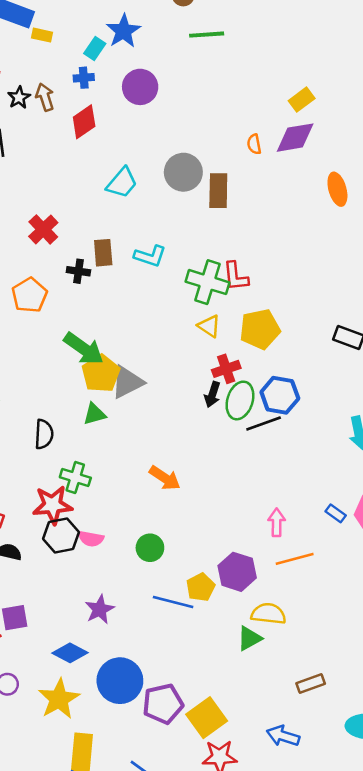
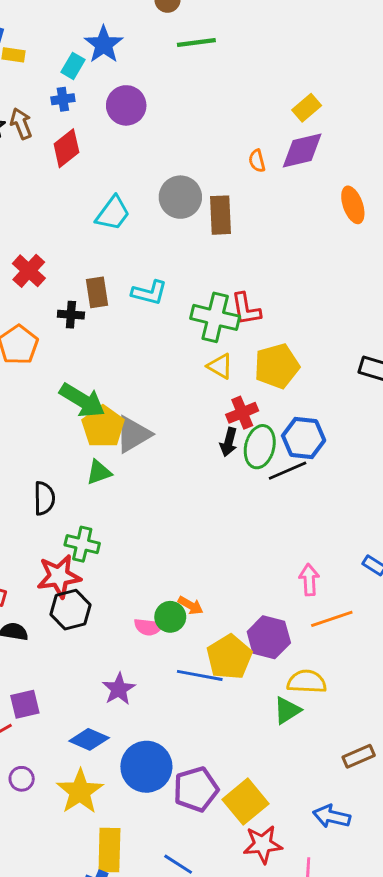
orange arrow: (165, 478) -> (191, 605), moved, size x0.7
pink semicircle: (91, 539) -> (148, 627), moved
yellow pentagon: (201, 587) -> (229, 657), size x1.4

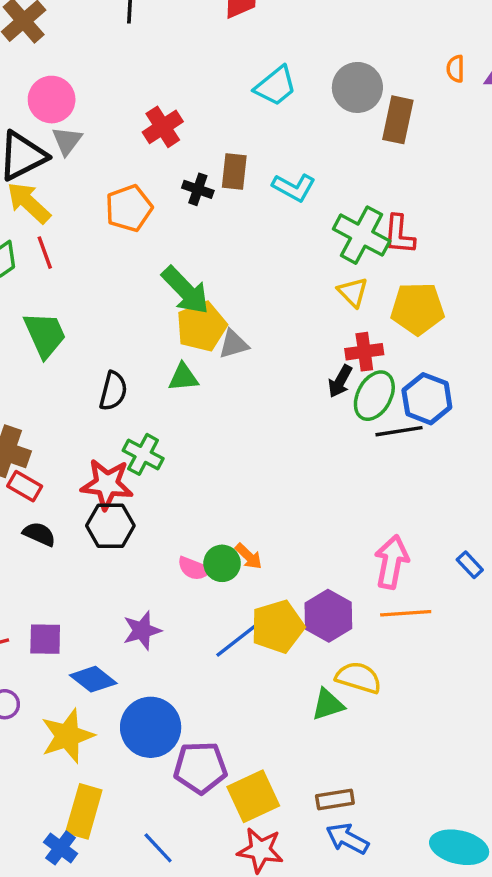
gray triangle: (133, 434) -> (234, 344), size x0.7
pink arrow: (309, 580) -> (392, 562), size x1.4
blue line: (200, 675) -> (238, 639), turned -63
purple square: (25, 704) -> (45, 639), moved
brown rectangle: (359, 756) -> (335, 800), moved

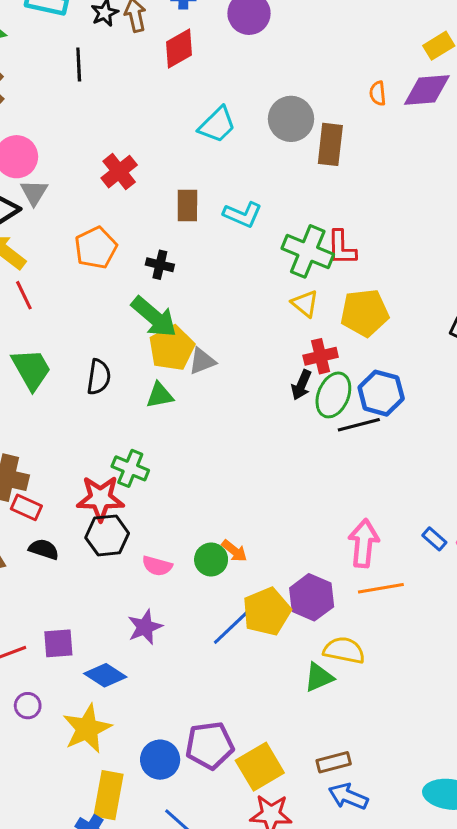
black cross: (198, 189) -> (160, 265), moved
black semicircle: (113, 391) -> (99, 377), moved
pink semicircle: (194, 568) -> (157, 566), moved
blue circle: (151, 727) -> (160, 760), moved, size x0.7

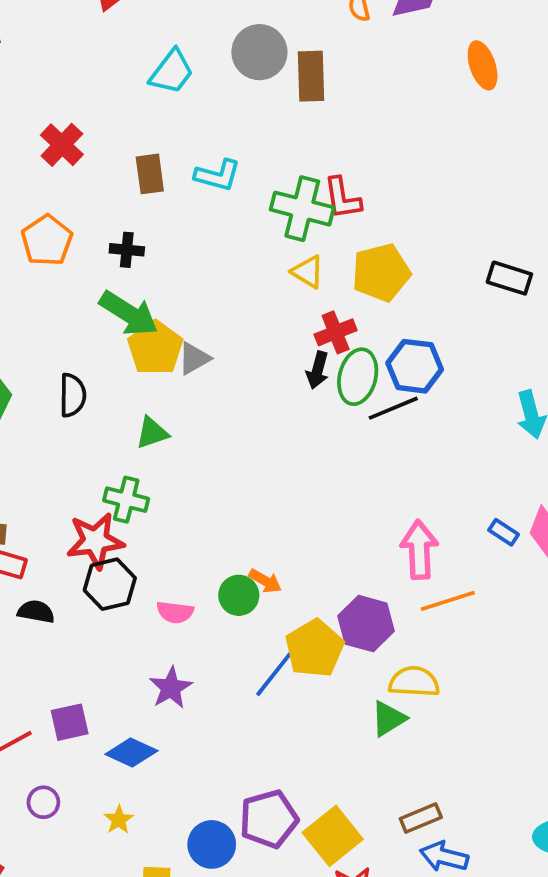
green triangle: (160, 395) -> (152, 433), moved
yellow star: (87, 729) -> (119, 820), size x0.5

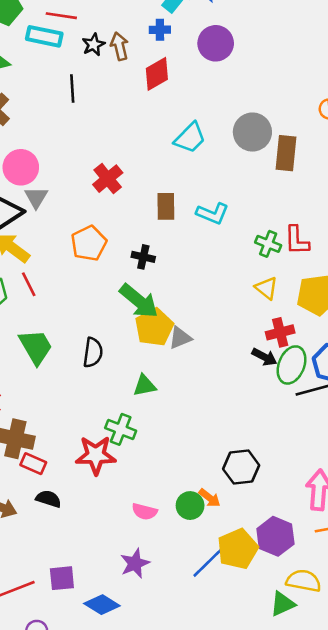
green cross: (302, 209) -> (268, 244), size x0.6
black arrow: (317, 370) -> (264, 357), turned -85
black hexagon: (110, 584) -> (241, 467), moved

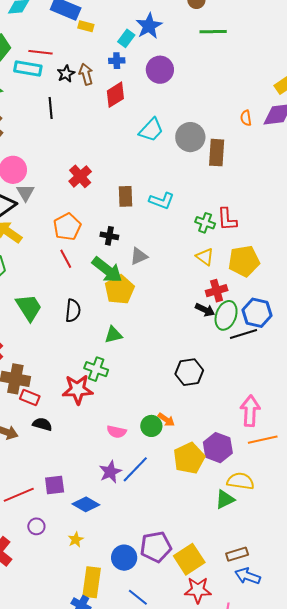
cyan trapezoid: (190, 138) -> (151, 130), moved
red line: (29, 284) -> (66, 259), moved
gray triangle: (180, 338) -> (139, 256), moved
black hexagon: (241, 467) -> (189, 372), moved
blue line: (209, 562) -> (135, 469), moved

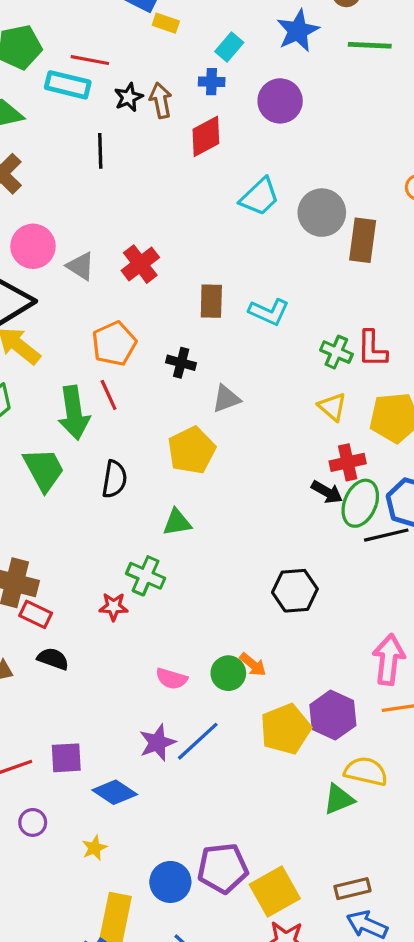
blue star: (149, 26) -> (298, 31), moved
gray triangle: (25, 193) -> (81, 266), moved, turned -30
green arrow: (107, 270) -> (74, 413), moved, turned 40
red star: (78, 389) -> (113, 607), size x0.6

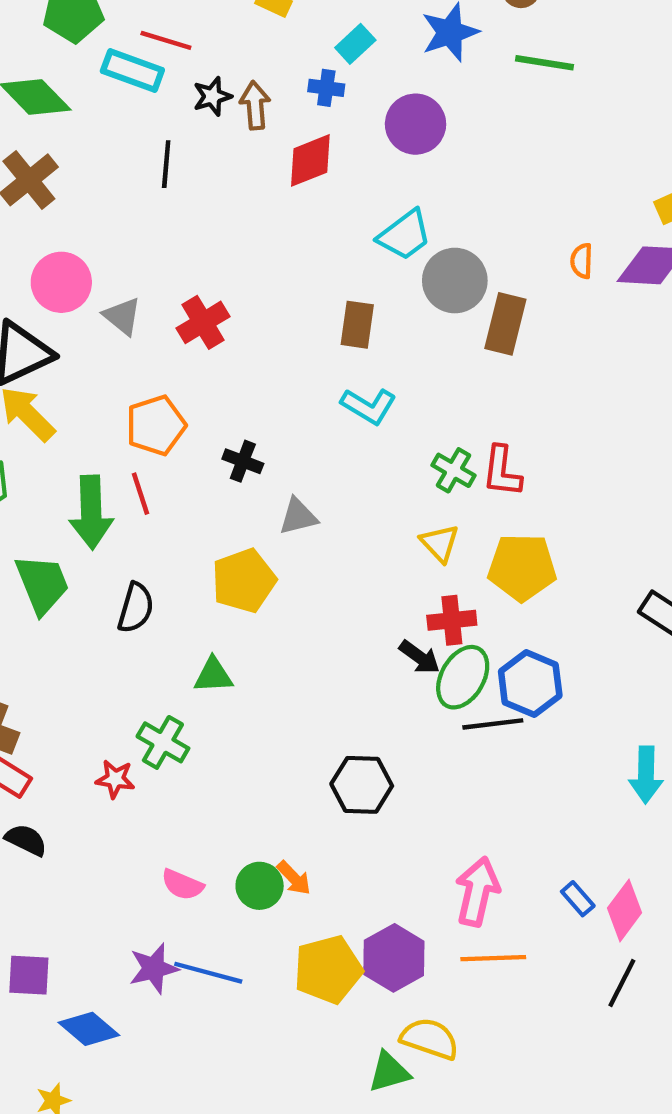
cyan trapezoid: (260, 197) -> (405, 235), moved
brown rectangle: (211, 301) -> (357, 325), moved
blue line: (198, 741) -> (208, 973), turned 51

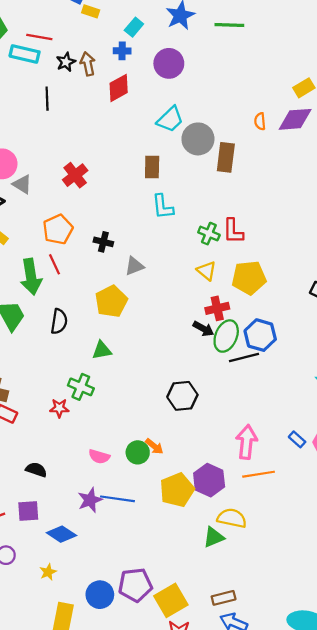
gray triangle: (122, 316) -> (22, 184), moved
cyan L-shape: (369, 406) -> (163, 207), turned 60
black semicircle: (26, 840) -> (36, 470), moved

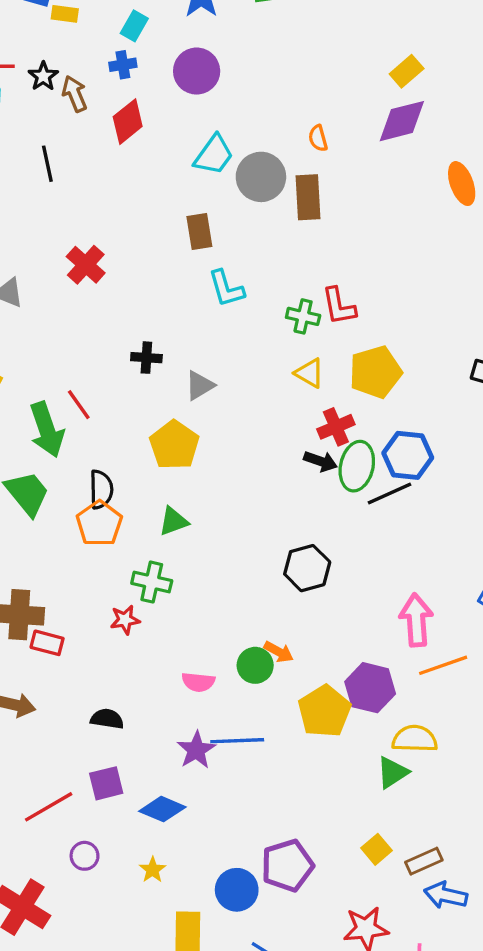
black star: (66, 62) -> (43, 76), moved
black line: (47, 99) -> (47, 164), moved
orange semicircle: (260, 121) -> (318, 138), moved
orange pentagon: (58, 229) -> (99, 524), moved
yellow square: (171, 600) -> (376, 849), moved, size x0.6

